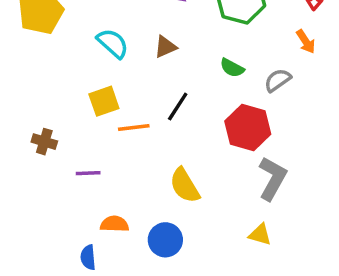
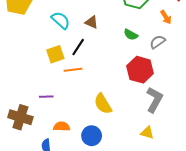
orange arrow: (306, 42) -> (166, 17), moved
brown triangle: (165, 47) -> (92, 22), turned 48
black line: (178, 106) -> (78, 47), moved
brown cross: (44, 142) -> (20, 117), moved, size x1.6

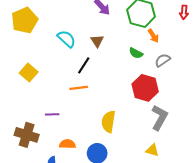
orange arrow: (166, 17) -> (153, 36), moved
brown triangle: (92, 22) -> (97, 41), turned 32
yellow square: (55, 54) -> (29, 73), moved, turned -30
yellow semicircle: (103, 104) -> (108, 122), turned 40

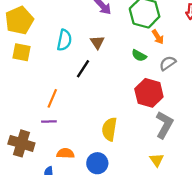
cyan semicircle: (66, 39) -> (64, 40), turned 60
yellow square: (29, 73) -> (21, 52), moved, turned -30
orange line: (79, 88) -> (52, 98), moved, turned -60
yellow triangle: (152, 150) -> (157, 160), turned 40

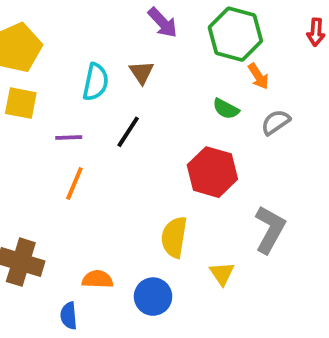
brown triangle: (97, 42) -> (142, 72), moved
red hexagon: (149, 93) -> (212, 172), moved
purple line: (49, 121) -> (69, 138), moved
yellow triangle: (157, 160) -> (222, 274), moved

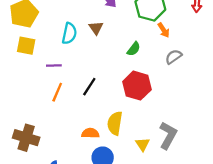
green semicircle: (226, 109) -> (134, 49), moved, turned -80
black line: (128, 132) -> (89, 87), moved
gray L-shape: (270, 229) -> (168, 135), moved
orange semicircle: (97, 279) -> (90, 133), moved

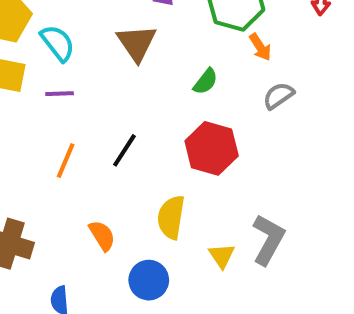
brown triangle: (96, 28) -> (137, 43), size x1.5
cyan semicircle: (69, 33) -> (58, 43), moved, turned -50
purple line: (54, 66) -> (60, 94), moved
orange semicircle: (90, 133) -> (102, 235), moved, turned 56

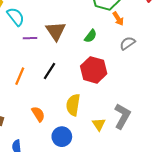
brown triangle: (137, 43) -> (56, 31), moved
purple line: (60, 94) -> (30, 38), moved

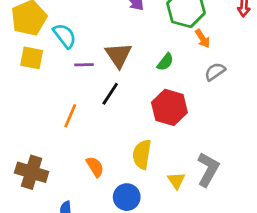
black line: (49, 71) -> (110, 94), moved

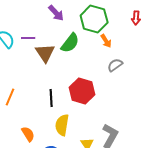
green semicircle: (165, 62) -> (70, 43), moved, size x1.5
purple line: (84, 65) -> (28, 38), moved
black line: (110, 94) -> (51, 98), moved, turned -36

